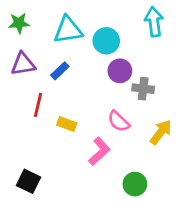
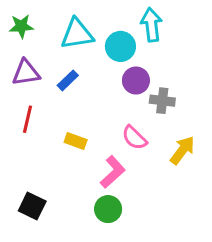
cyan arrow: (154, 22) -> (151, 25), moved
red line: (38, 105) -> (28, 119), moved
green circle: (135, 184) -> (108, 209), moved

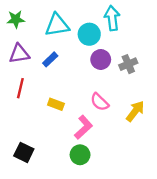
gray cross: (162, 101) -> (128, 64), moved, turned -30

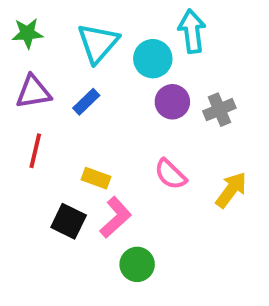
cyan triangle: (57, 25) -> (98, 43), turned -40
pink L-shape: (83, 127) -> (116, 217), moved
black square: (24, 152) -> (69, 221), moved

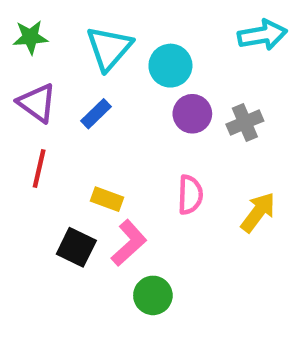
cyan arrow: (192, 31) -> (262, 35), moved, turned 87
purple triangle: (33, 92) -> (37, 103), turned 45
pink semicircle: (170, 174) -> (190, 195), turned -132

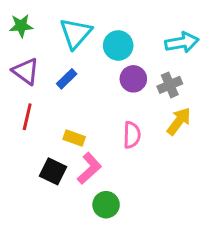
cyan arrow: (262, 35) -> (182, 42), moved
yellow arrow: (258, 212) -> (179, 121), moved

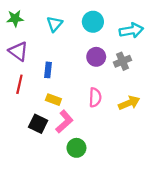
cyan triangle: (76, 33) -> (55, 24), size x0.7
cyan circle: (118, 45) -> (93, 22), moved
blue rectangle: (67, 79) -> (48, 70), moved, turned -40
yellow arrow: (179, 121) -> (129, 103), moved, turned 30

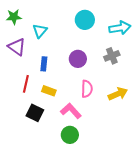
cyan triangle: (55, 24) -> (40, 31), moved
purple circle: (96, 57) -> (78, 59), moved
red line: (19, 84) -> (26, 84), moved
pink L-shape: (64, 122) -> (71, 111), moved, turned -90

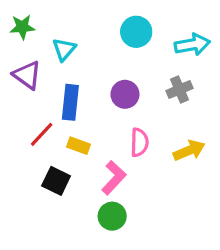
blue rectangle: (44, 64) -> (70, 102), size x1.5
red line: (26, 84) -> (42, 134), turned 30
pink L-shape: (71, 111) -> (114, 178), turned 85

